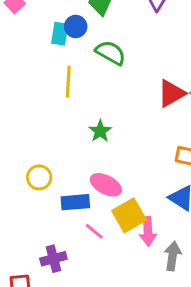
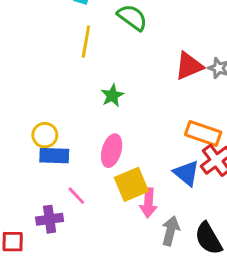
pink ellipse: (106, 185) -> (112, 151), turned 72
blue rectangle: (75, 202) -> (54, 156), moved
pink line: (94, 231) -> (76, 196), moved

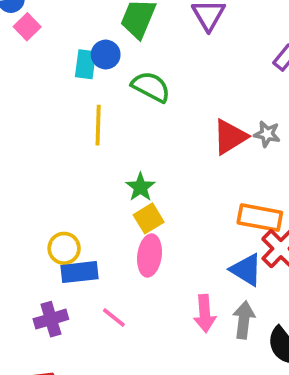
yellow square: (131, 184) -> (149, 218), moved, size x0.7
purple cross: (50, 219) -> (51, 319), moved
gray arrow: (171, 231) -> (244, 320), moved

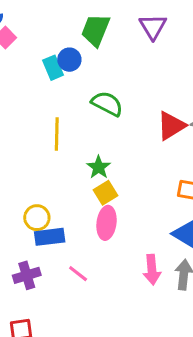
cyan rectangle: (86, 64) -> (53, 68), turned -30
green semicircle: (151, 87) -> (107, 104), moved
yellow line: (98, 125) -> (57, 134), moved

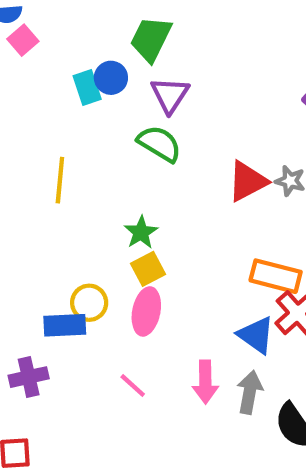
purple triangle: (153, 27) -> (170, 95), moved
yellow line: (57, 134) -> (60, 180), moved
yellow circle: (37, 218) -> (89, 303), moved
pink line: (78, 274) -> (133, 385), moved

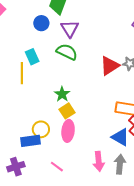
cyan rectangle: (87, 87) -> (32, 57), moved
pink line: (133, 385) -> (57, 167), moved

